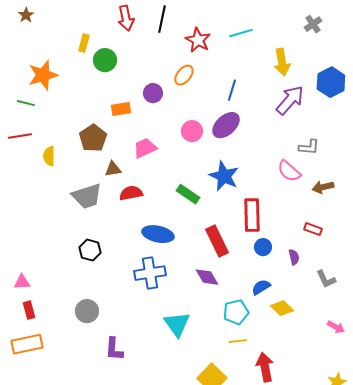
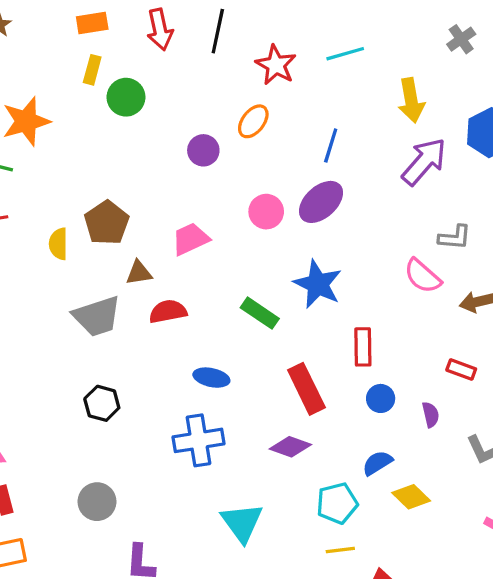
orange rectangle: (121, 109) -> (92, 23), moved
yellow semicircle: (49, 156) -> (58, 244), moved
red rectangle: (252, 215) -> (363, 347), size x0.7
blue ellipse: (158, 234) -> (211, 378), size x0.7
purple diamond: (207, 277) -> (290, 447), turned -40

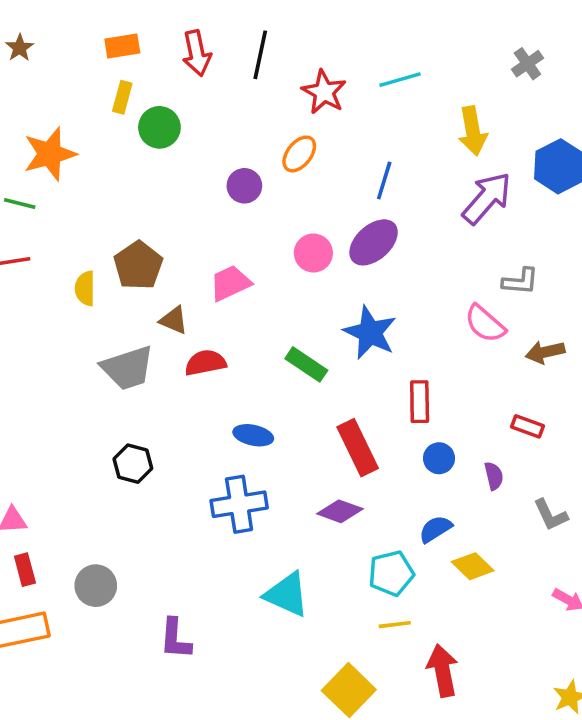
brown triangle: (139, 273) -> (174, 320), turned 32
gray circle: (97, 502) -> (96, 586), moved
cyan triangle: (242, 523) -> (287, 594), turned -30

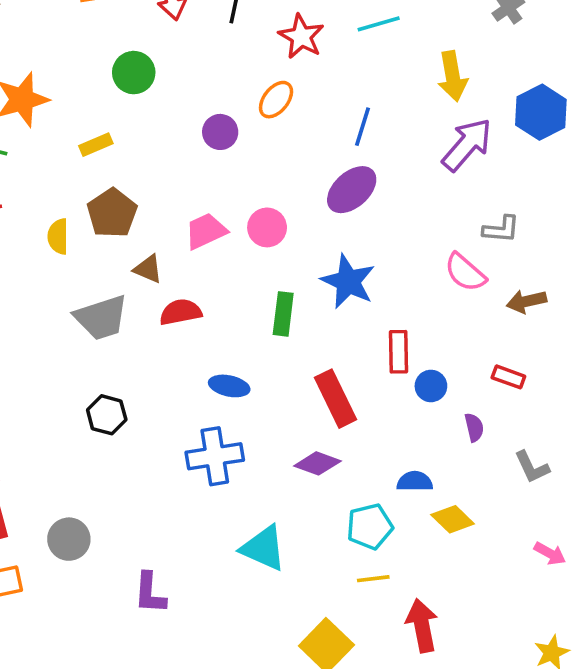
yellow rectangle: (122, 97) -> (96, 145), moved, turned 52
pink circle: (313, 253) -> (267, 227), moved
green rectangle: (306, 364) -> (283, 314), turned 63
blue circle: (439, 458) -> (431, 386), moved
blue semicircle: (435, 529) -> (415, 481), turned 32

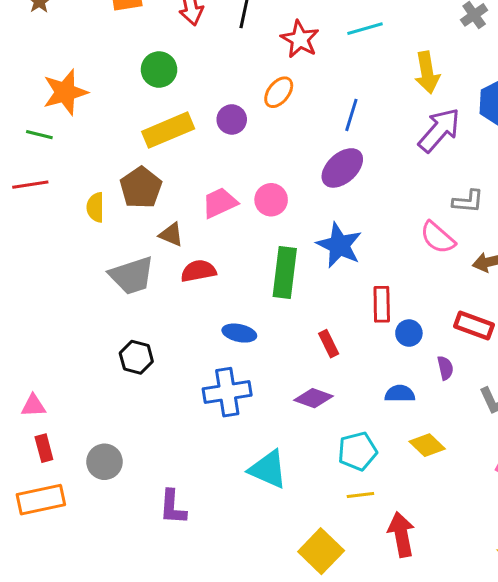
yellow rectangle: (96, 145) -> (168, 130), moved, size x1.8
green rectangle: (283, 314) -> (285, 272), size x1.4
red rectangle: (508, 377) -> (474, 325), size x1.4
red rectangle: (335, 399) -> (329, 344), size x0.6
blue semicircle: (415, 481) -> (400, 394), moved

